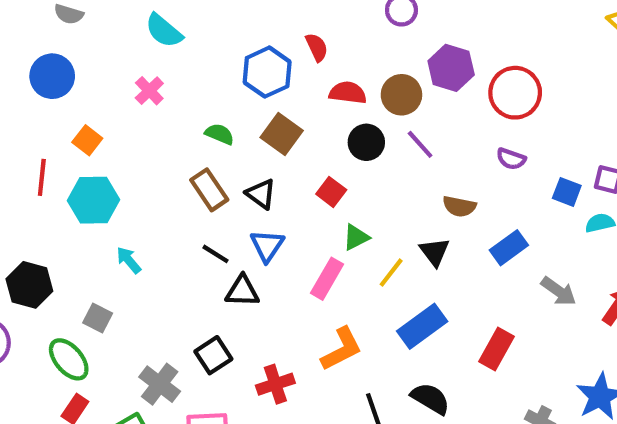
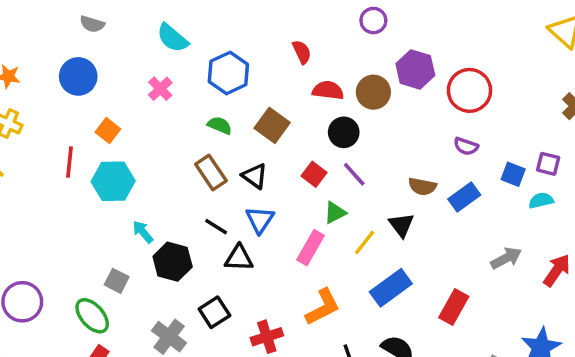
blue hexagon: (267, 72) -> (228, 73), moved
purple line: (420, 144) -> (354, 174), moved
blue rectangle: (509, 248) -> (464, 197), moved
black hexagon: (29, 285) -> (173, 262), moved
gray arrow: (559, 291) -> (506, 258), turned -64

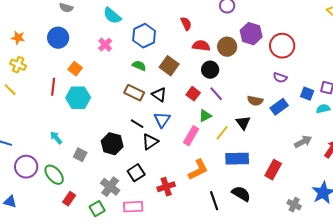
brown rectangle: (211, 173) -> (134, 93), turned -30
cyan arrow: (143, 232) -> (56, 138), moved
black triangle: (239, 258) -> (150, 142), turned -36
blue rectangle: (391, 288) -> (237, 159), turned 35
green ellipse: (92, 316) -> (54, 175), moved

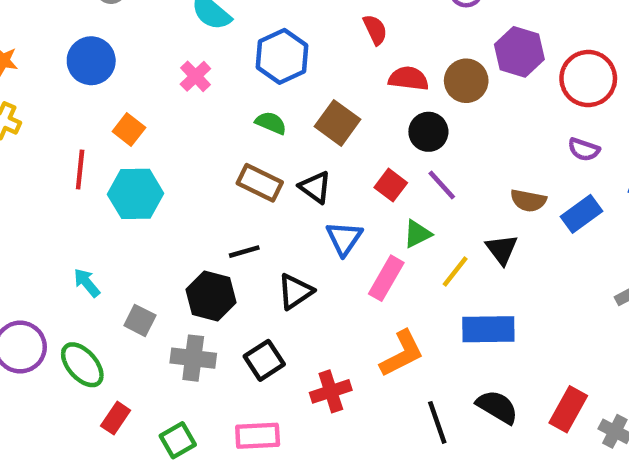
blue triangle: (162, 120) -> (344, 238), moved
black line: (137, 124) -> (244, 252), moved, turned -48
red rectangle: (273, 170) -> (568, 409), moved
gray cross: (110, 187) -> (193, 358), moved, turned -30

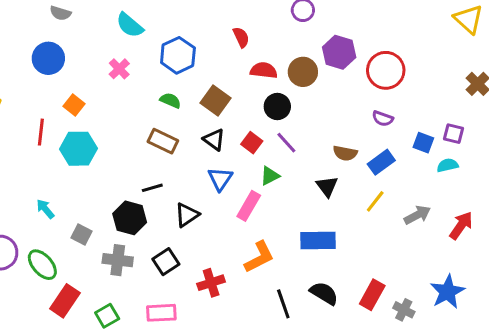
black triangle: (315, 187) -> (214, 140), moved
yellow line: (455, 272) -> (375, 201), moved
red rectangle: (116, 418) -> (65, 301), size x1.5

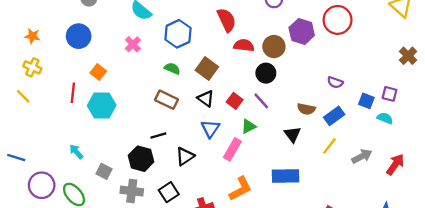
red semicircle: (241, 37) -> (227, 20), size x1.5
red circle: (386, 70) -> (338, 20), moved
black circle: (277, 106) -> (266, 73), moved
cyan semicircle: (447, 165) -> (385, 118), turned 35

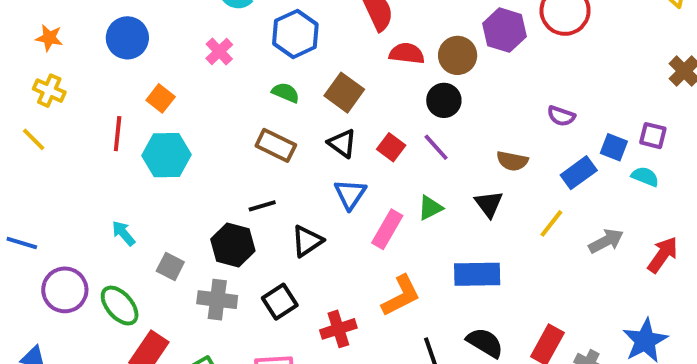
blue rectangle: (334, 116) -> (579, 173), moved
green triangle: (249, 126) -> (430, 208), moved

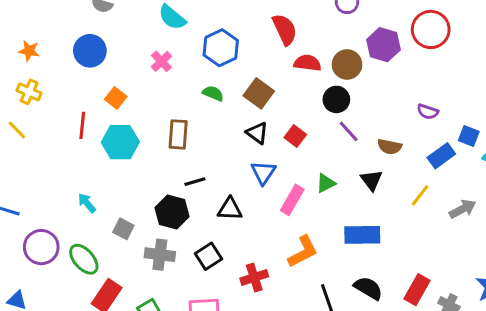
brown rectangle: (276, 145) -> (178, 134), moved, turned 68
purple line: (436, 147) -> (349, 131), moved
black triangle: (307, 241) -> (230, 209), turned 36

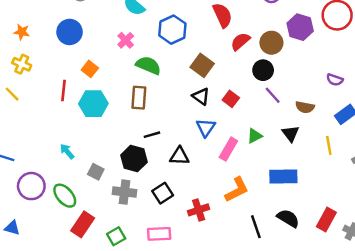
red semicircle: (307, 63) -> (240, 42), turned -48
green semicircle: (213, 93) -> (148, 65), moved, size x1.5
yellow line: (420, 195) -> (329, 145), turned -48

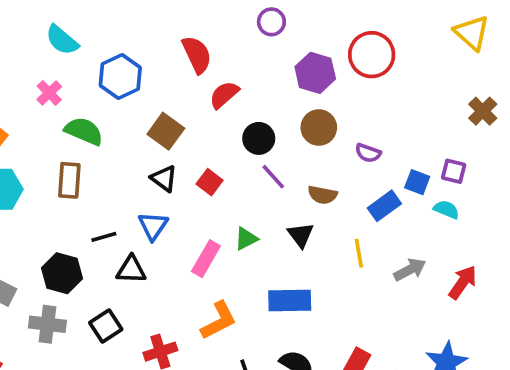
brown circle: (271, 43) -> (319, 127), moved
blue triangle: (206, 128) -> (153, 226), moved
black line: (152, 135) -> (104, 237), moved

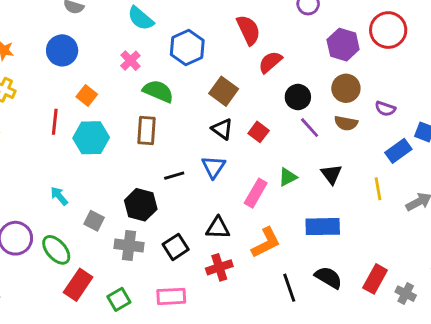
brown semicircle: (322, 195) -> (346, 123), moved
black triangle: (131, 270) -> (218, 228), moved

